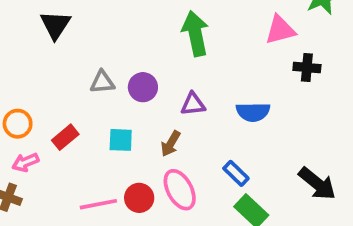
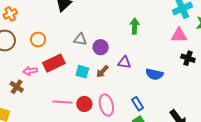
green arrow: (195, 34) -> (135, 26), size x0.7
orange circle: (18, 124) -> (38, 40), moved
red rectangle: (65, 137) -> (54, 63), size x1.5
brown arrow: (171, 144) -> (102, 71), moved

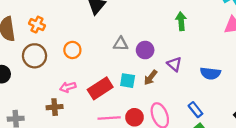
orange cross: (10, 14) -> (37, 25), turned -32
purple triangle: (124, 62) -> (174, 64), turned 40
red rectangle: (54, 63) -> (100, 88), moved
brown cross: (17, 87) -> (55, 107), turned -32

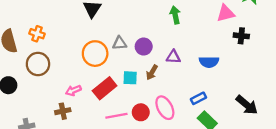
orange circle: (72, 50) -> (95, 54), moved, size x1.5
purple triangle: (174, 64) -> (173, 57), turned -32
blue rectangle: (195, 110) -> (198, 98), turned -72

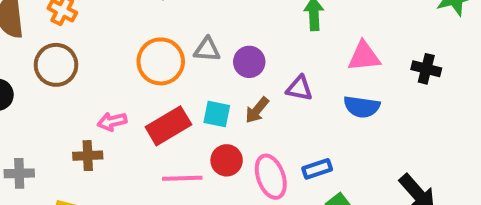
pink triangle: (226, 13) -> (364, 56), moved
blue rectangle: (198, 98) -> (317, 169), moved
red circle: (141, 112) -> (227, 160), moved

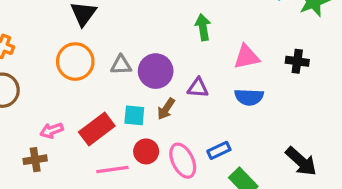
orange circle: (161, 61) -> (75, 62), moved
purple circle: (249, 62) -> (156, 71), size x1.4

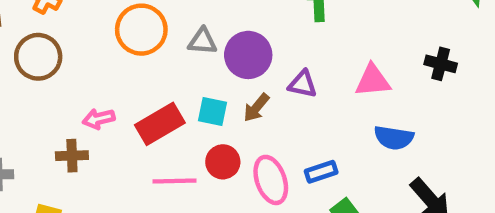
pink triangle: (247, 57) -> (373, 81), moved
blue semicircle: (249, 97) -> (394, 138), moved

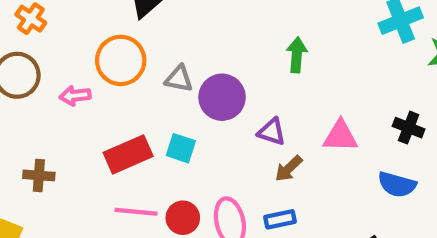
brown arrow: (256, 108) -> (289, 168), moved
pink arrow: (99, 119) -> (75, 96), moved
blue semicircle: (394, 138) -> (397, 185), moved
red circle: (223, 162) -> (183, 218), moved

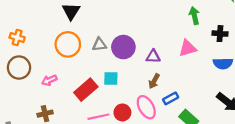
green arrow: (297, 55) -> (194, 16), moved
pink arrow: (75, 96) -> (49, 80), moved
brown arrow: (289, 168) -> (154, 81), moved

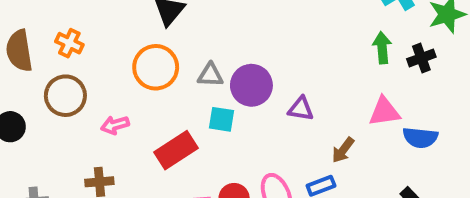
black cross: (220, 34) -> (421, 58), moved, turned -32
pink triangle: (188, 48) -> (384, 112), moved
cyan square: (111, 78) -> (222, 119), moved
brown arrow: (154, 81) -> (343, 150), moved

